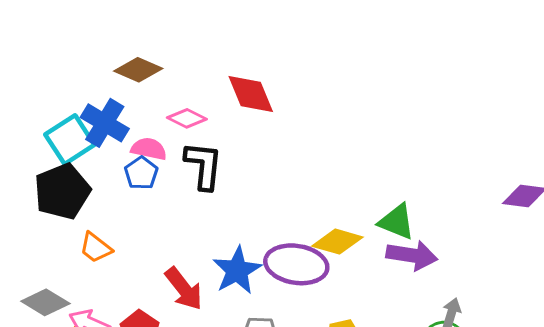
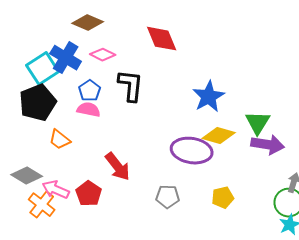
pink diamond: (187, 118) -> (103, 55), moved
pink semicircle: (149, 149) -> (89, 110), moved
green triangle: (397, 222) -> (258, 123), turned 40
blue star: (237, 270) -> (209, 97), moved

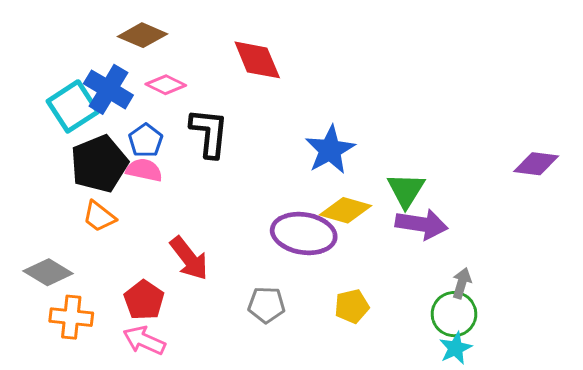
black pentagon: (38, 103) -> (99, 164), moved
pink arrow: (56, 190) -> (144, 340), moved
orange cross: (42, 205) -> (71, 317), turned -32

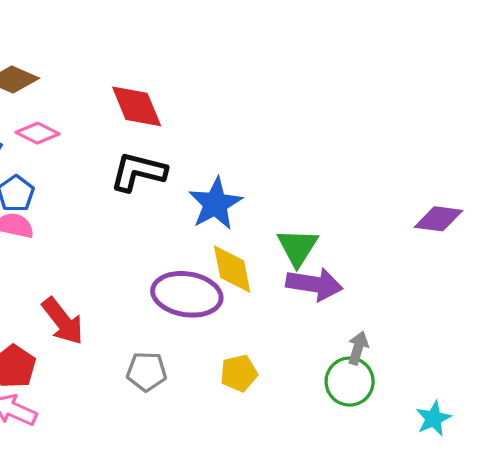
black L-shape: (209, 133) -> (138, 172), moved, turned -82
yellow diamond: (346, 210) -> (232, 269), turned 63
cyan star: (456, 348) -> (433, 418), moved

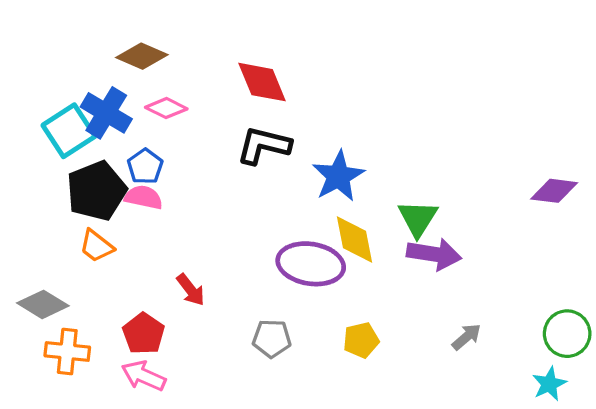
red arrow: (63, 321) -> (191, 290), size x0.7
gray arrow: (358, 348) -> (467, 337), moved, turned 32
green circle: (350, 382) -> (567, 334), moved

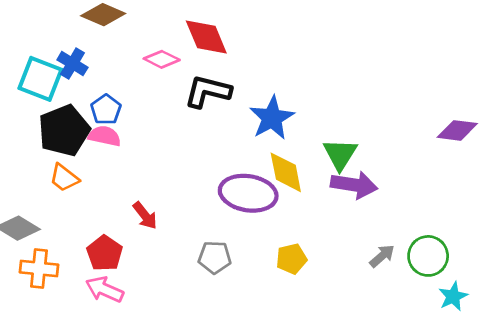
pink diamond: (166, 108) -> (162, 59), moved
blue cross: (106, 113) -> (72, 64), size x0.7
cyan square: (69, 131) -> (40, 79), turned -36
green circle: (567, 334) -> (428, 256), moved

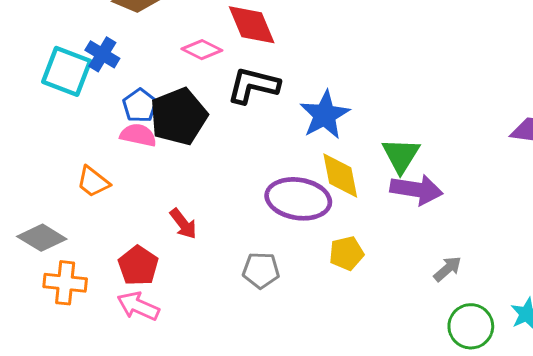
black pentagon: (64, 130) -> (179, 116), moved
green circle: (428, 256) -> (471, 326), moved
yellow pentagon: (291, 259) -> (346, 253), moved

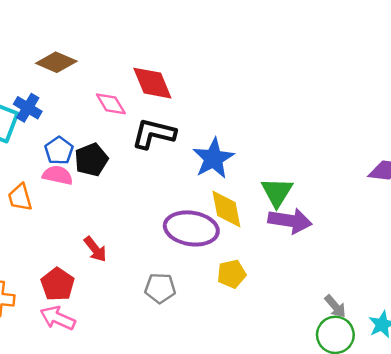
pink diamond: (202, 50) -> (111, 104), turned 32
black pentagon: (179, 116) -> (91, 160), size x0.7
orange trapezoid: (93, 182) -> (20, 197), moved, turned 36
gray arrow: (447, 269) -> (335, 306), moved, turned 90

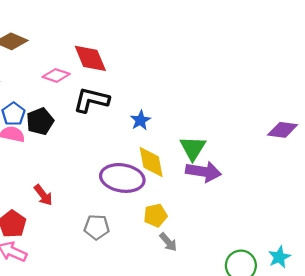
pink diamond: (111, 104) -> (56, 75), turned -40
blue star: (213, 158) -> (140, 120), size x0.6
gray arrow: (335, 306) -> (168, 242), moved

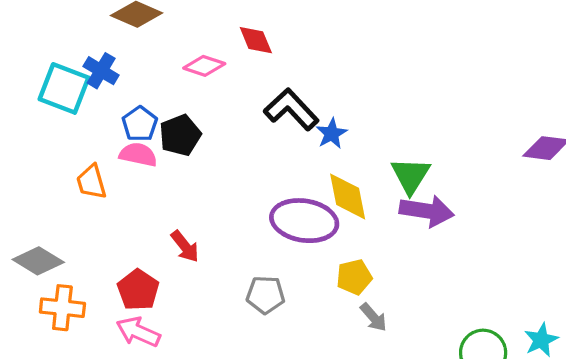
red diamond: (90, 58) -> (256, 40), size x0.7
black L-shape: (91, 100) -> (291, 109), moved, turned 33

